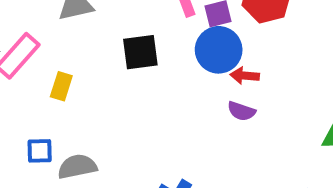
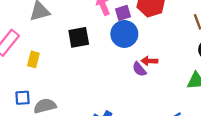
red arrow: (245, 76) -> (149, 61), moved
purple semicircle: (241, 111) -> (139, 69), turned 35

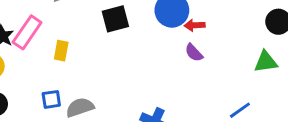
red arrow: (149, 61) -> (195, 25), moved

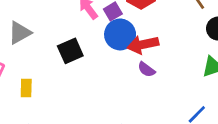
red arrow: (195, 25) -> (143, 45), size x1.6

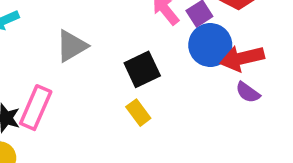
yellow rectangle: (26, 88) -> (138, 113), moved, turned -36

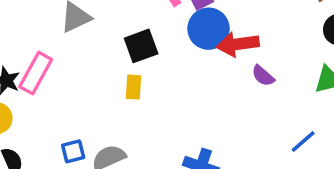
purple semicircle: (248, 92) -> (263, 76), moved
yellow rectangle: (138, 113) -> (134, 87), turned 35

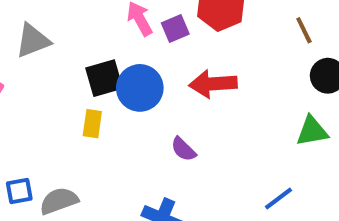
blue circle: (209, 29) -> (140, 88), moved
purple semicircle: (263, 76) -> (183, 149), moved

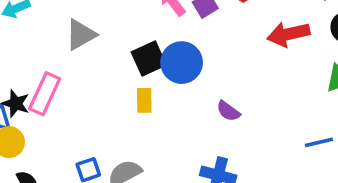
red arrow: (213, 84) -> (288, 34), moved
blue line: (278, 199) -> (319, 142), turned 32

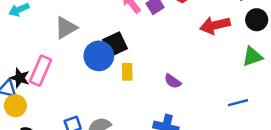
blue circle: (182, 63) -> (99, 56), moved
yellow rectangle: (144, 100) -> (127, 72), moved

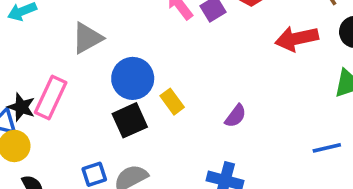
black square: (115, 44) -> (130, 120), moved
yellow rectangle: (127, 72) -> (172, 102), turned -36
purple semicircle: (173, 81) -> (236, 116), turned -90

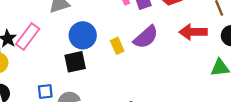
yellow rectangle: (172, 102) -> (117, 46), moved
purple semicircle: (236, 116) -> (146, 37), moved, size x1.6

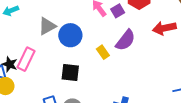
blue circle: (83, 35) -> (70, 35), moved
black square: (75, 62) -> (70, 73), turned 30

